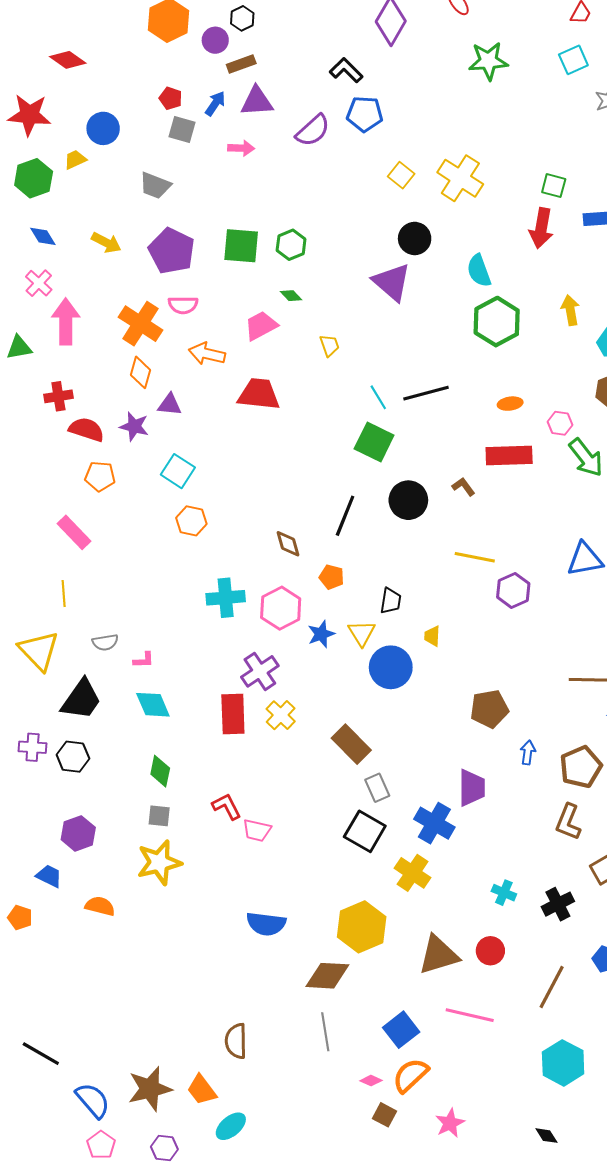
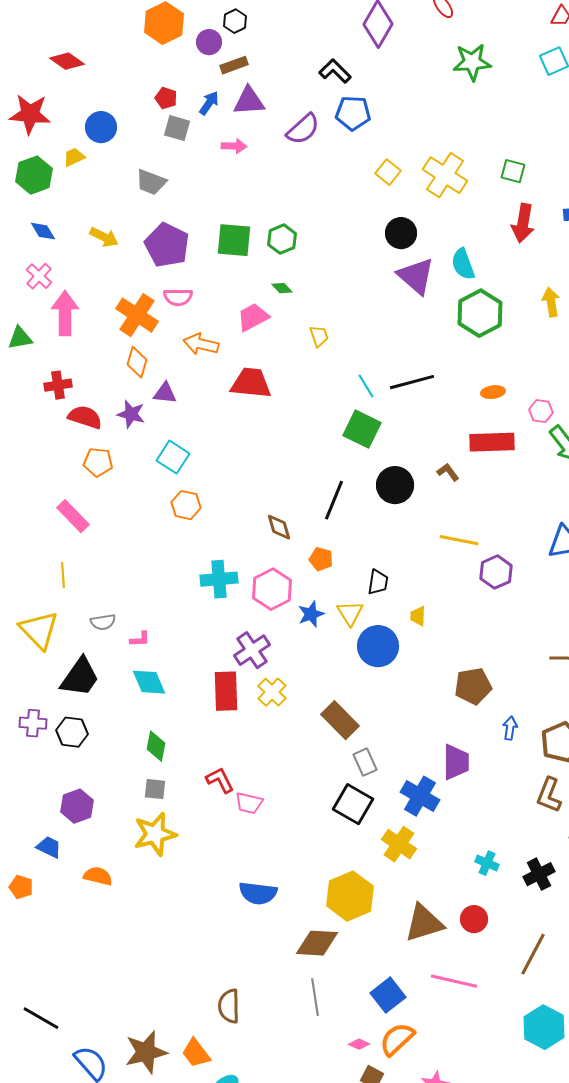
green square: (554, 186) -> (513, 171), moved
purple triangle: (392, 282) -> (416, 276), moved

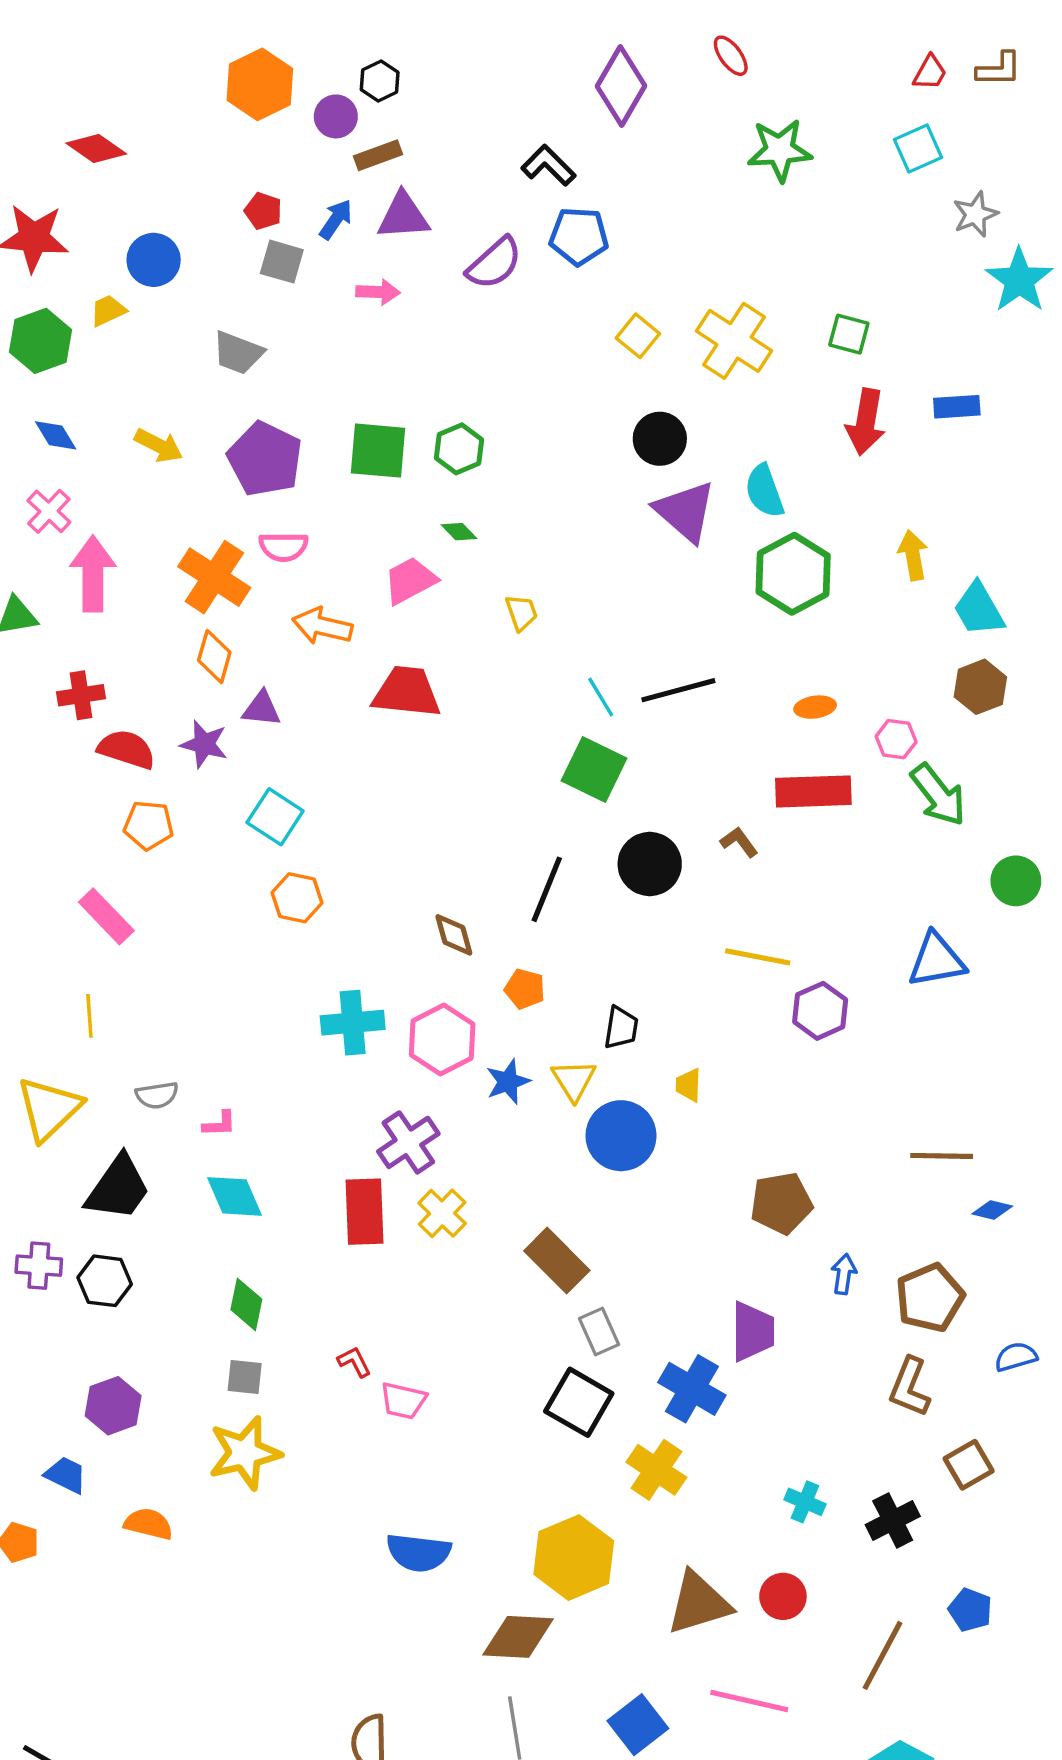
yellow triangle: (39, 630) -> (49, 1109), turned 30
red L-shape: (220, 780) -> (354, 1362), size x0.7

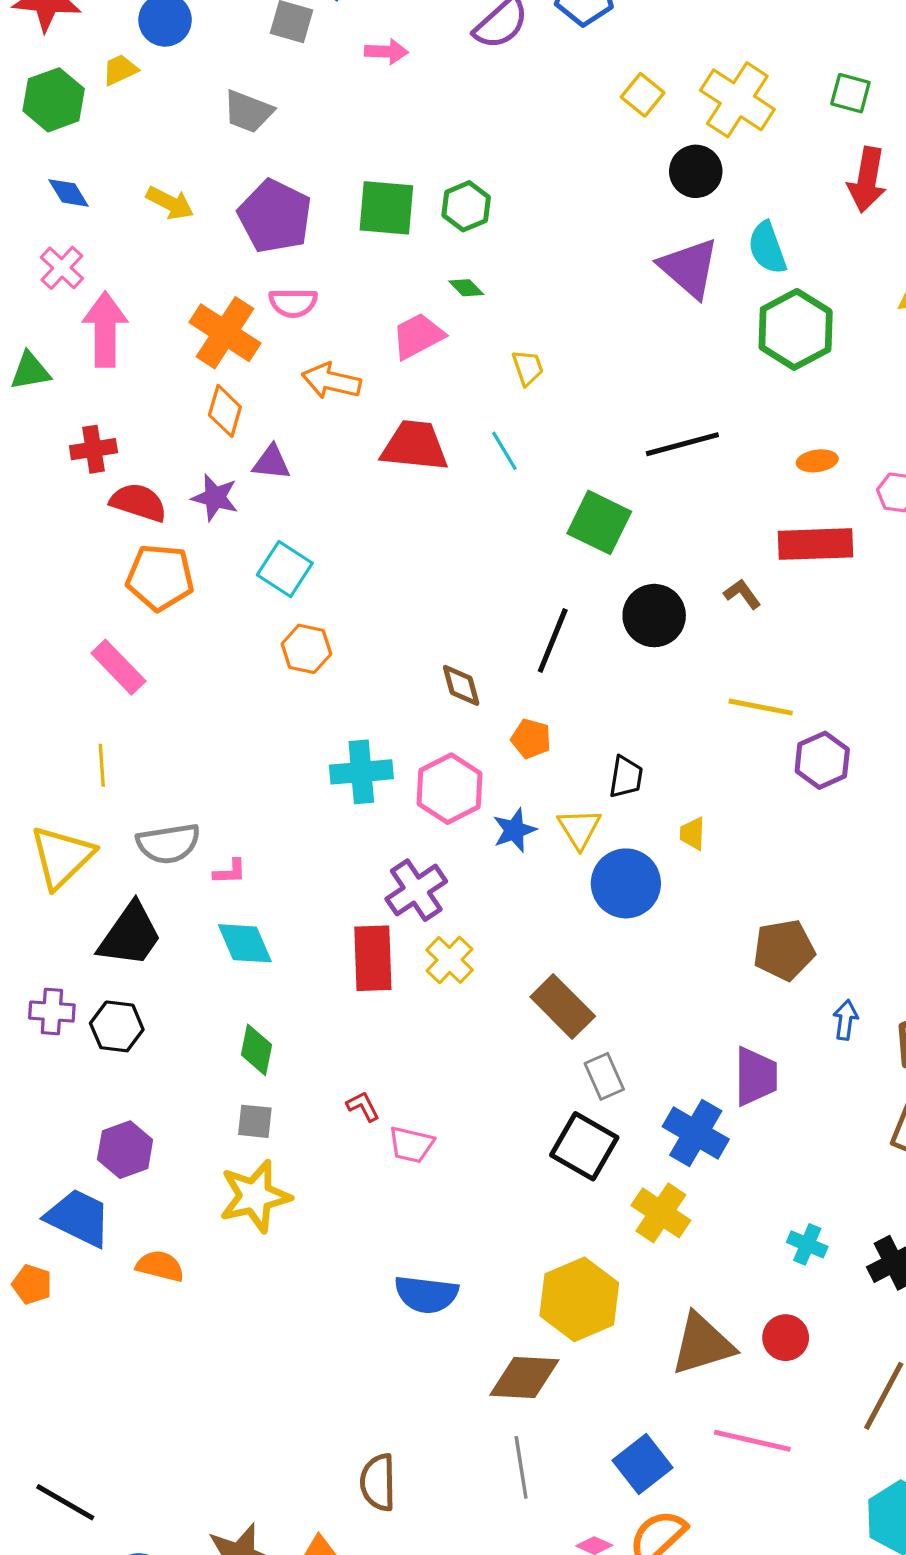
black circle: (660, 439) -> (696, 171), moved
cyan line: (601, 697) -> (504, 451), moved
orange pentagon: (148, 825) -> (160, 577), size x1.4
gray semicircle: (157, 1095) -> (168, 843), size x1.5
blue trapezoid: (66, 1475) -> (79, 1218), size x1.6

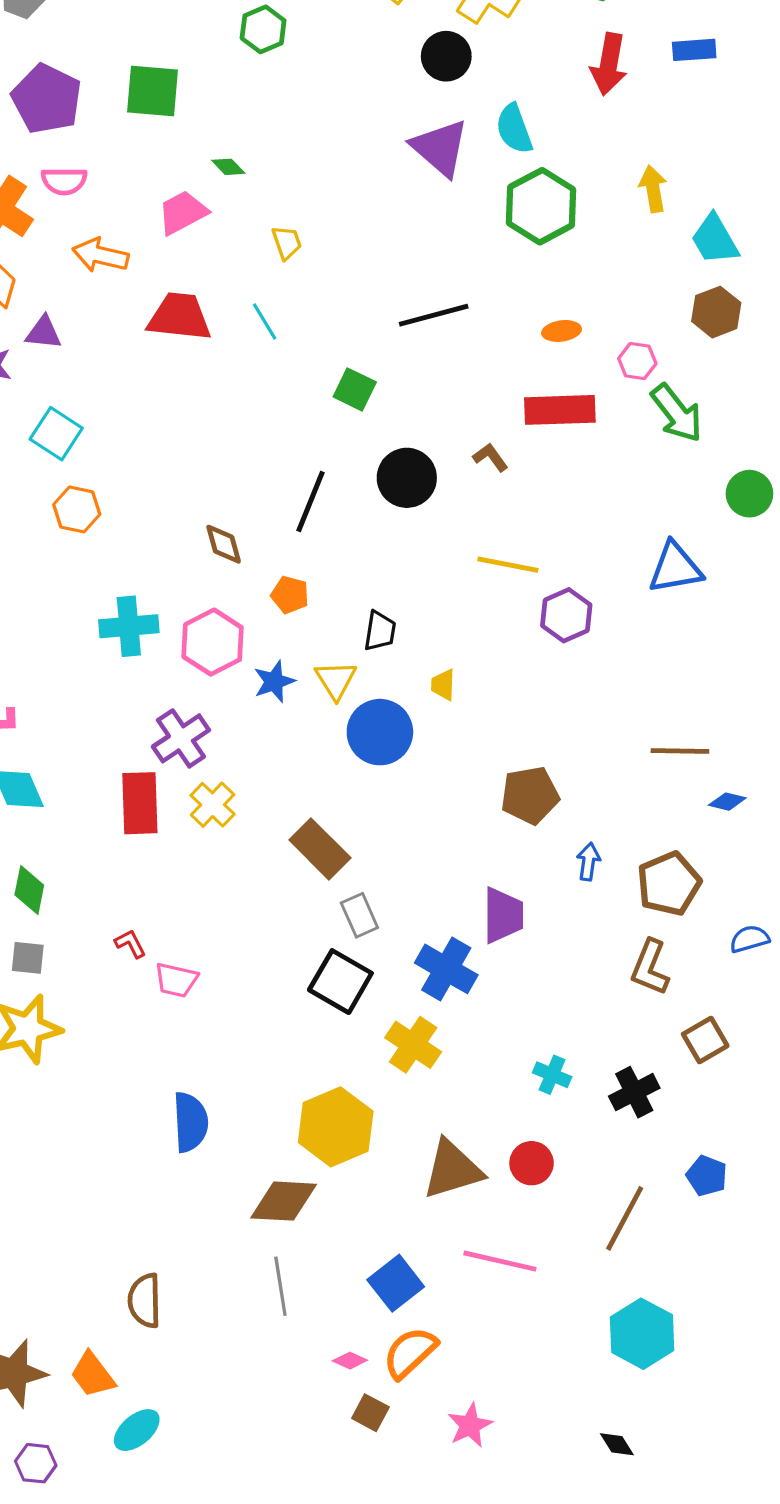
green hexagon: (466, 206) -> (263, 29), moved
green square: (599, 522) -> (355, 389), size x0.7
blue semicircle: (426, 1294) -> (190, 1122), turned -100

